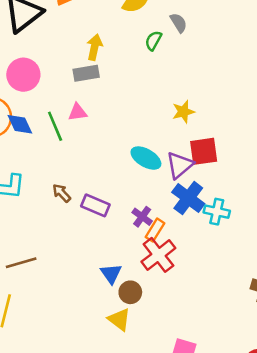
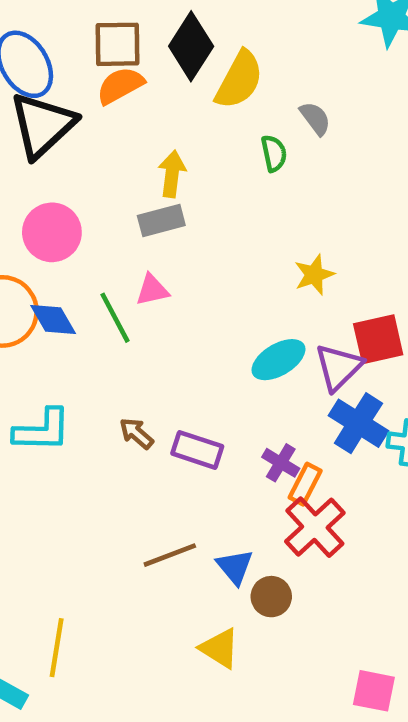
green semicircle: (153, 41) -> (274, 153), turned 144
yellow star: (183, 112) -> (314, 275), moved
cyan ellipse: (146, 158) -> (278, 360), turned -56
brown line: (21, 263) -> (170, 555), moved
yellow triangle: (119, 320) -> (220, 648), moved

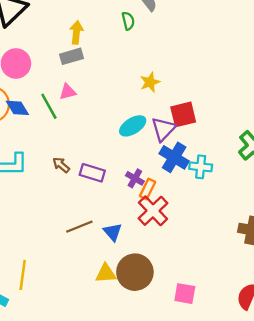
brown circle: (271, 597) -> (135, 272), moved, size x1.8
yellow triangle: (220, 648) -> (106, 274), turned -35

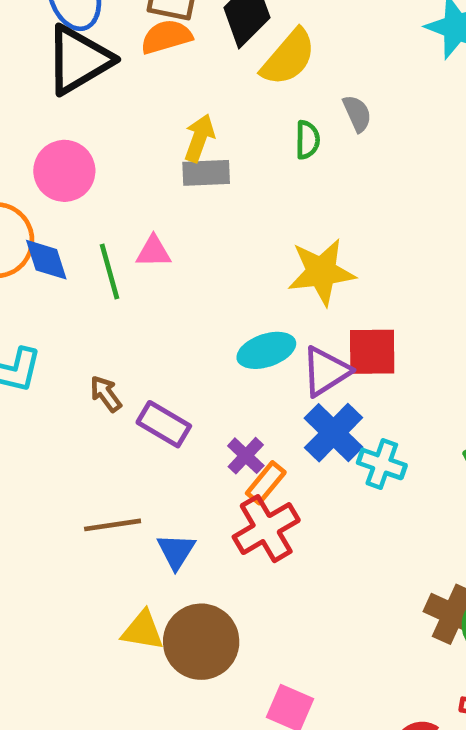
gray rectangle: (72, 56) -> (206, 173), moved
yellow star: (150, 82) -> (321, 272), size x1.6

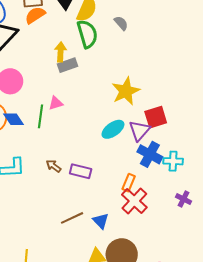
green semicircle: (307, 140) -> (87, 34), moved, size x1.8
green line: (110, 272) -> (40, 116), turned 40
purple cross: (246, 456) -> (184, 199), moved

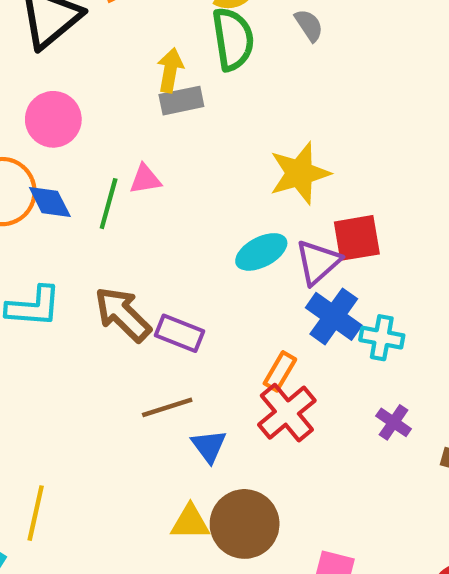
brown arrow: (54, 166) -> (123, 314), size x1.8
brown line: (72, 218) -> (167, 407), moved

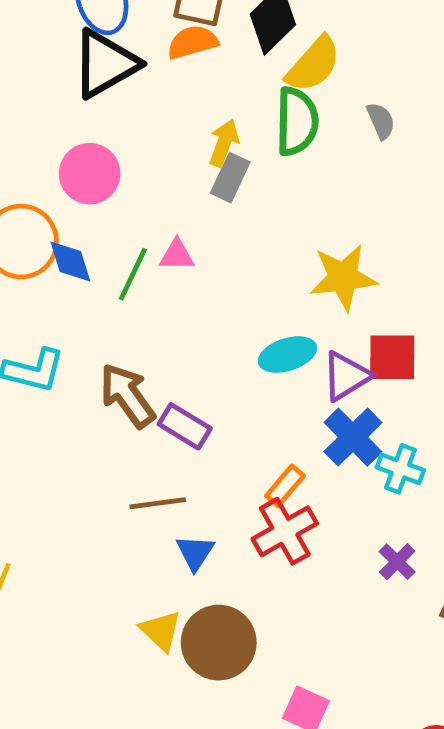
gray rectangle: (181, 101) -> (230, 178), turned -63
yellow triangle: (190, 522) -> (161, 631), turned 33

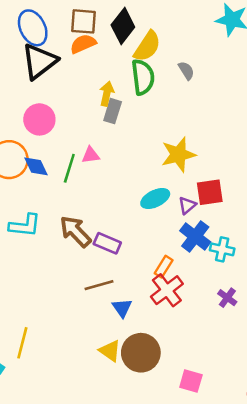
purple triangle: (346, 376) -> (187, 205), size x0.7

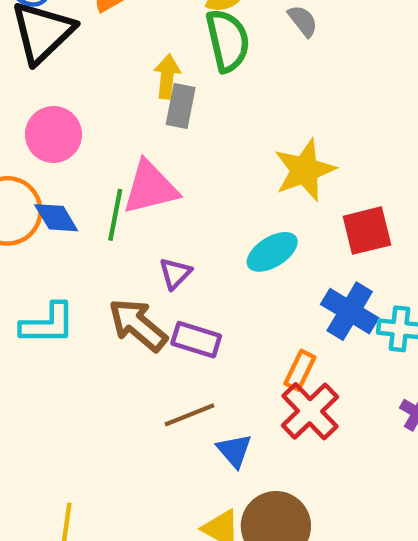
pink triangle: (91, 155) -> (150, 188), size x1.8
purple triangle: (187, 205) -> (175, 273), moved

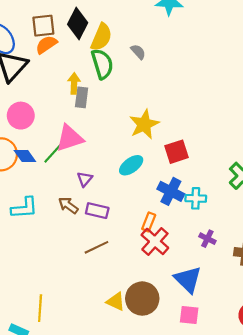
green line: (115, 215) -> (54, 153), turned 35
brown arrow: (138, 325) -> (68, 205), size x0.7
blue triangle: (234, 451) -> (188, 279), moved, size x1.6

